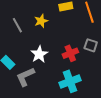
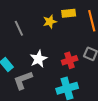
yellow star: (41, 21) -> (50, 22), moved

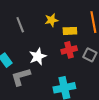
yellow rectangle: (69, 13) -> (70, 31), moved
red cross: (70, 60) -> (69, 50), moved

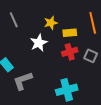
gray line: (20, 25) -> (14, 20), moved
white star: (38, 57) -> (39, 43), moved

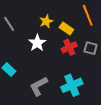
yellow rectangle: (70, 33) -> (66, 28), turned 48
gray L-shape: (23, 81) -> (39, 86), moved

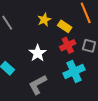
white star: (37, 43) -> (38, 53), moved
cyan cross: (72, 85) -> (74, 71), moved

